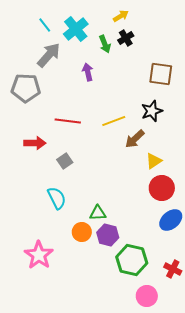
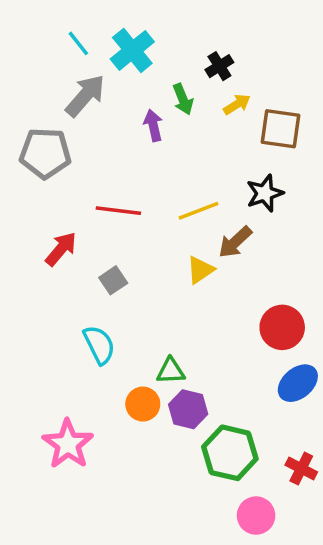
yellow arrow: (121, 16) -> (237, 104), moved
green arrow: (105, 44) -> (183, 99), moved
red arrow: (35, 143) -> (61, 249), turned -50
yellow triangle: (154, 161) -> (200, 270), moved

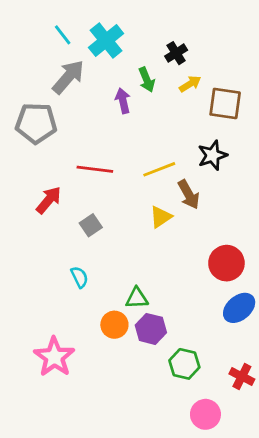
brown arrow: (235, 242) -> (189, 194), turned -76
cyan semicircle: (99, 345) -> (79, 277), size x0.7
green hexagon: (230, 453) -> (184, 364), size x0.7

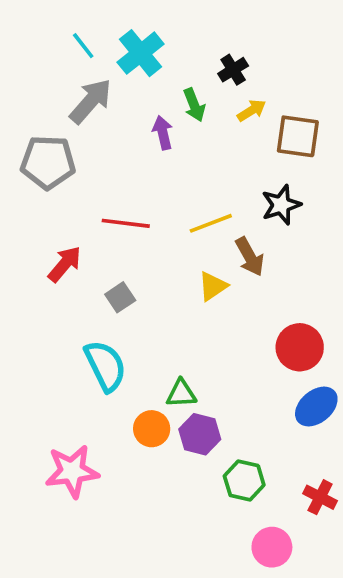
cyan semicircle: (79, 277) -> (105, 366), size x1.8
pink star: (54, 357) -> (72, 471), turned 30

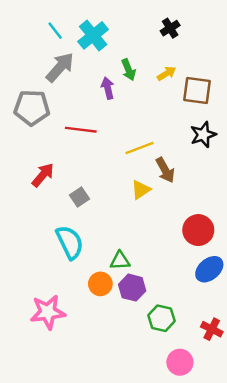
black cross: (233, 70) -> (170, 28), moved
black star: (281, 205) -> (203, 135), moved
red line: (126, 223) -> (81, 130), moved

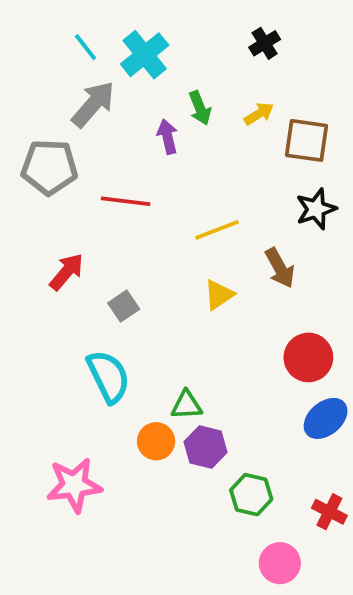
brown arrow: (165, 170) -> (280, 268), moved

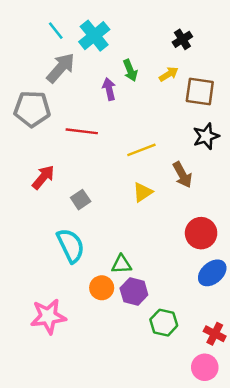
black cross: (265, 43) -> (182, 39), moved
pink circle: (280, 563) -> (205, 367), moved

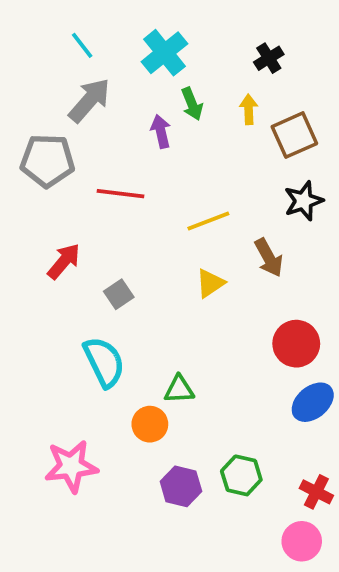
cyan cross: (94, 36) -> (164, 53), moved
yellow arrow: (169, 74) -> (249, 109), turned -60
brown square: (200, 92) -> (294, 135), turned -32
purple hexagon: (134, 292) -> (181, 486), moved

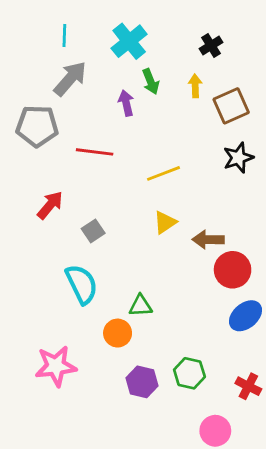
cyan line: (82, 45) -> (64, 35), turned 40
brown arrow: (269, 258) -> (208, 240), moved, turned 120
pink circle: (302, 541) -> (215, 431), moved

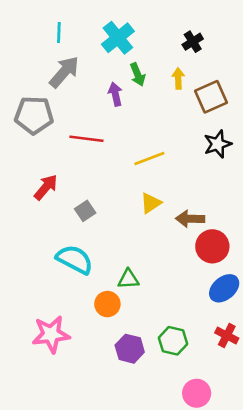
cyan semicircle: (82, 284) -> (75, 259), turned -36
red cross: (248, 386) -> (227, 336), moved

